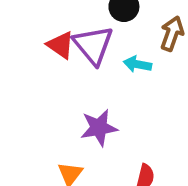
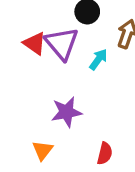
cyan arrow: (137, 64) -> (98, 59), turned 115

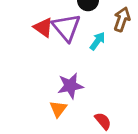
orange triangle: (43, 150) -> (58, 109), moved
red semicircle: (105, 153) -> (103, 121), turned -54

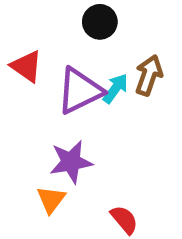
brown arrow: (122, 19) -> (149, 75), moved
purple triangle: (66, 27) -> (80, 91), moved, turned 44

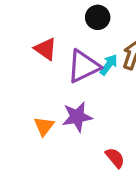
orange triangle: (51, 200) -> (44, 126), moved

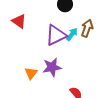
red triangle: (46, 49) -> (19, 21), moved

